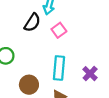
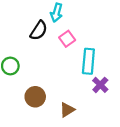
cyan rectangle: (59, 68) -> (88, 61), moved

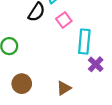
brown circle: (35, 97) -> (22, 84), moved

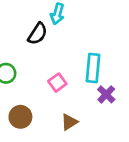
pink square: (64, 20) -> (57, 83), moved

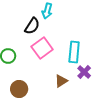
pink square: (57, 83) -> (42, 48), moved, size x1.5
brown triangle: (69, 122) -> (61, 81), moved

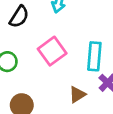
black semicircle: (32, 26) -> (19, 17), moved

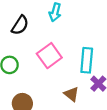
brown triangle: (77, 95) -> (71, 94), turned -49

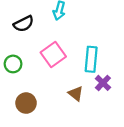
black semicircle: (20, 25) -> (24, 24), turned 30

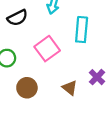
cyan rectangle: (91, 59) -> (82, 30), moved
brown circle: (26, 103) -> (27, 88), moved

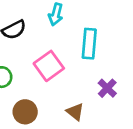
purple cross: (97, 77) -> (107, 88), moved

